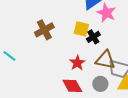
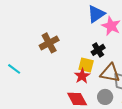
yellow square: (81, 29) -> (86, 65), moved

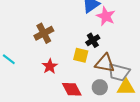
red star: (82, 76) -> (50, 66), moved

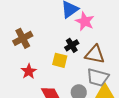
brown triangle: (105, 63) -> (95, 54), moved

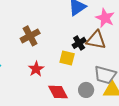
pink star: (85, 21) -> (105, 18), moved
brown triangle: (95, 54) -> (96, 40), moved

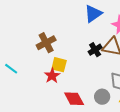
yellow square: (67, 58) -> (59, 65), moved

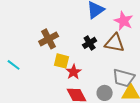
black cross: (95, 50) -> (90, 43), moved
red star: (52, 76) -> (74, 72), moved

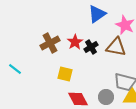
yellow square: (62, 61) -> (65, 74), moved
red star: (74, 72) -> (75, 42), moved

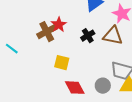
red star: (75, 42) -> (59, 25), moved
cyan line: (15, 69) -> (12, 49), moved

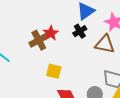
black cross: (88, 36) -> (80, 31), moved

